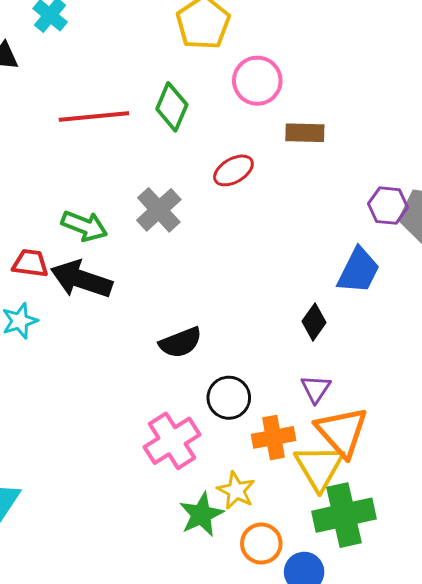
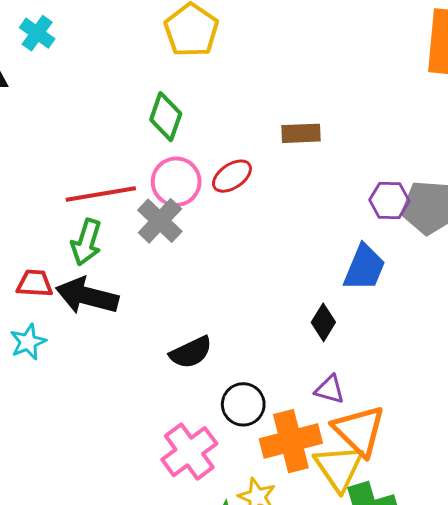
pink circle: (257, 81) -> (176, 182), moved
red line: (94, 117) -> (101, 194), moved
green arrow: (84, 226) -> (86, 242), turned 90
purple triangle: (316, 389) -> (330, 389), turned -44
orange cross: (274, 437) -> (291, 441), size x1.4

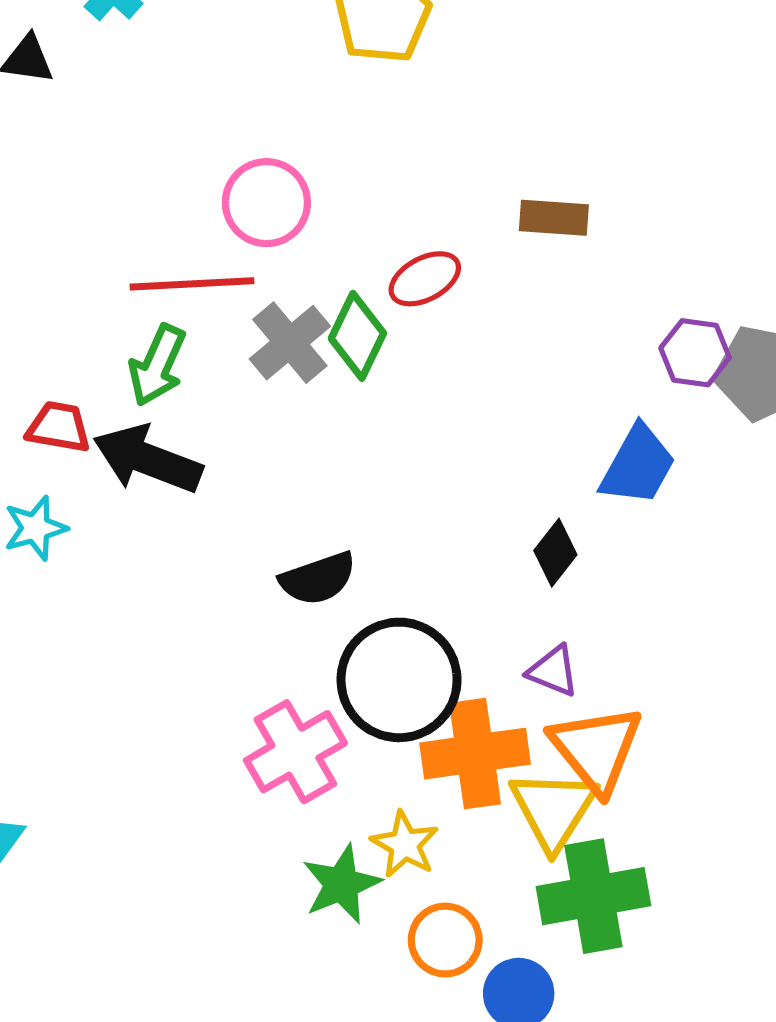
green diamond: (166, 117) -> (357, 336), moved
pink circle: (176, 182) -> (266, 203), moved
black circle: (243, 404) -> (399, 680), size x1.6

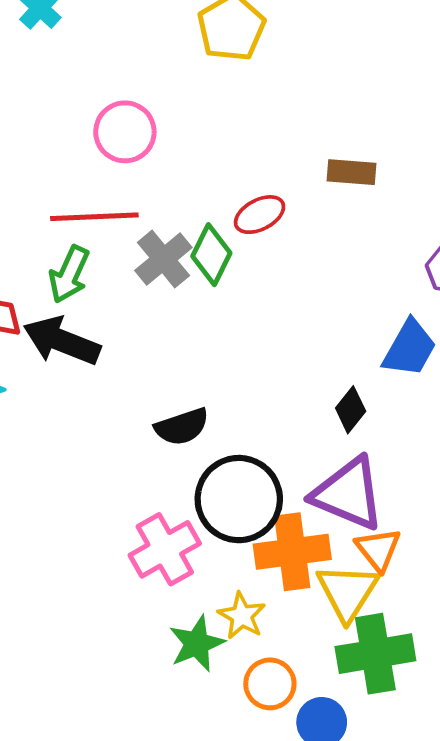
pink circle: (266, 203) -> (125, 132), moved
purple triangle: (553, 671) -> (348, 494), size x2.0
orange triangle: (596, 749) -> (378, 549), size x0.7

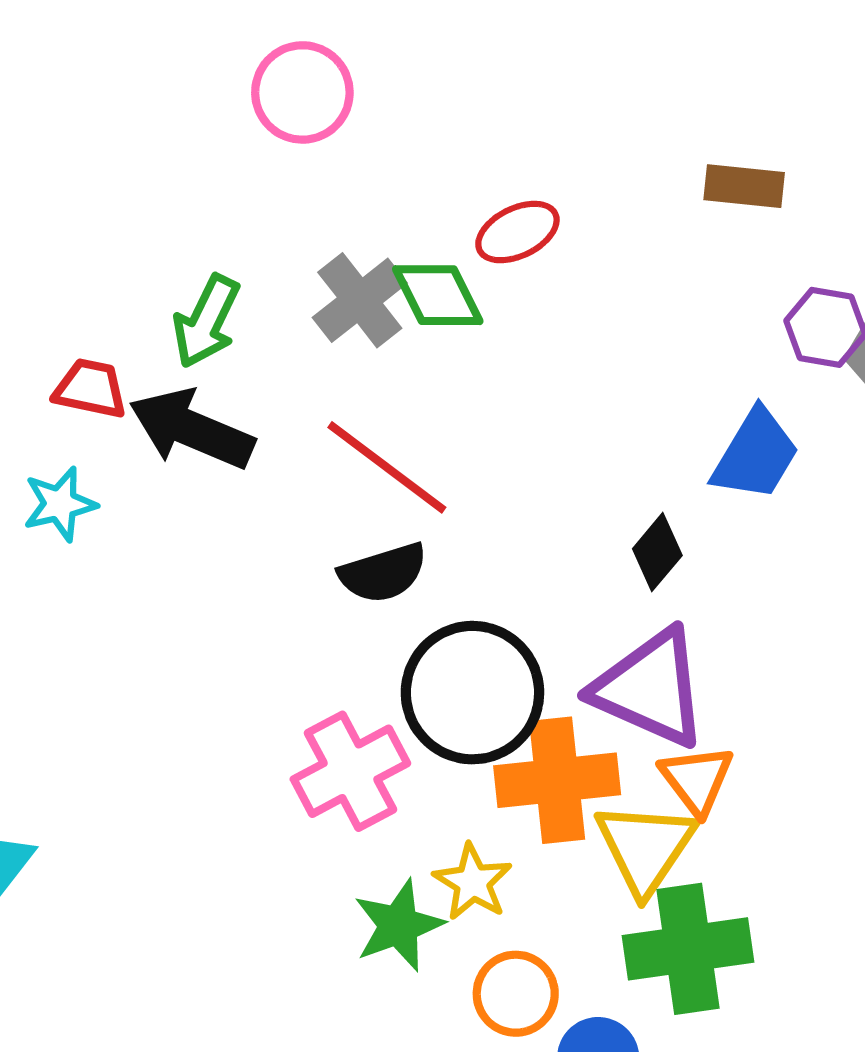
brown rectangle: (352, 172) -> (744, 186), moved
red line: (94, 217) -> (387, 467), moved, turned 38
green diamond: (211, 255) -> (438, 295), turned -54

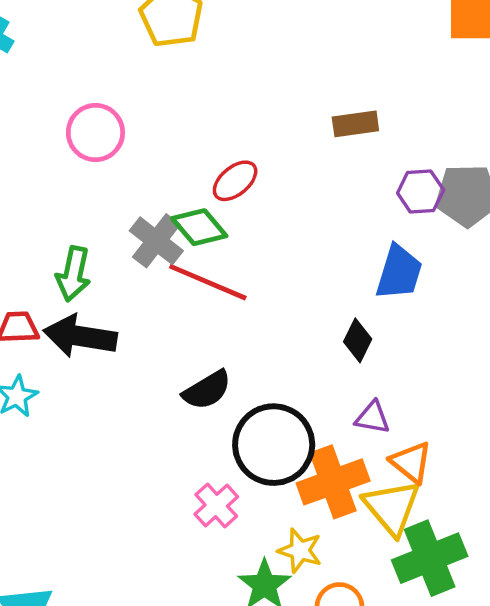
red line: (387, 467) -> (208, 282), moved
purple triangle: (650, 688) -> (372, 418), size x0.5
pink cross: (350, 771) -> (216, 505), size x0.7

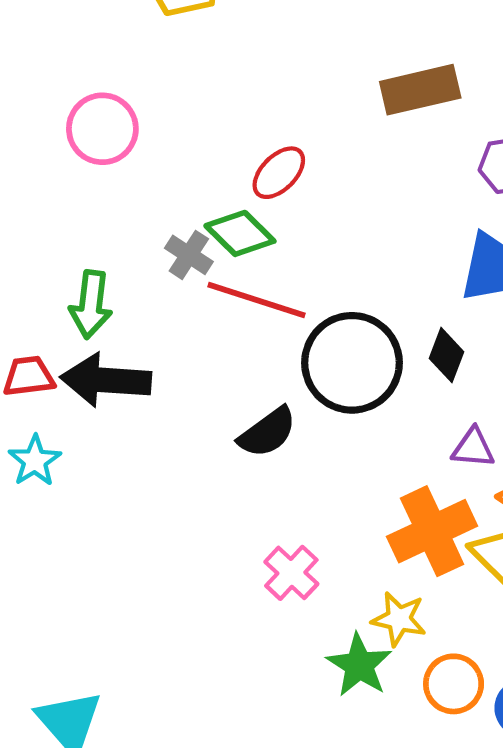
brown rectangle: (355, 124) -> (420, 90), size x1.4
gray cross: (156, 241) -> (189, 255), size x0.7
black circle: (274, 445) -> (352, 363), moved

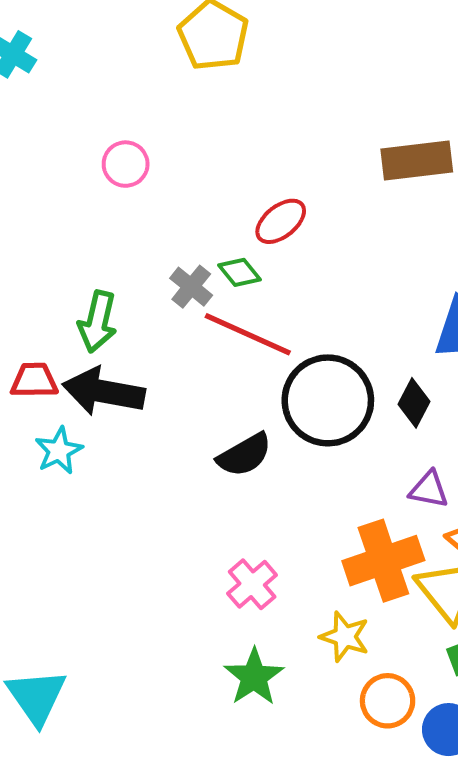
pink circle: (102, 129) -> (126, 164), size x0.7
green diamond: (240, 233) -> (239, 272), size x0.7
cyan star: (35, 461) -> (59, 451), moved
green star: (359, 665) -> (254, 677), moved

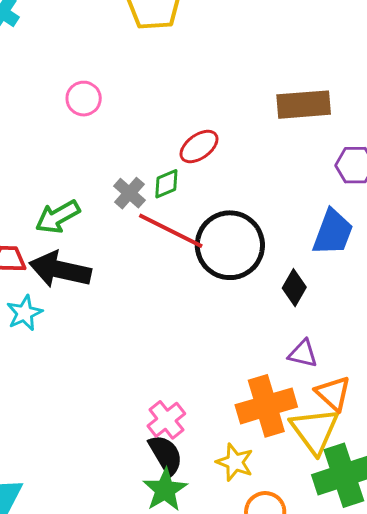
green diamond: (239, 272) -> (166, 184), turned -76
green arrow: (98, 322) -> (58, 217), turned 45
black circle: (328, 400) -> (230, 245), moved
black semicircle: (244, 455) -> (166, 455), moved, turned -93

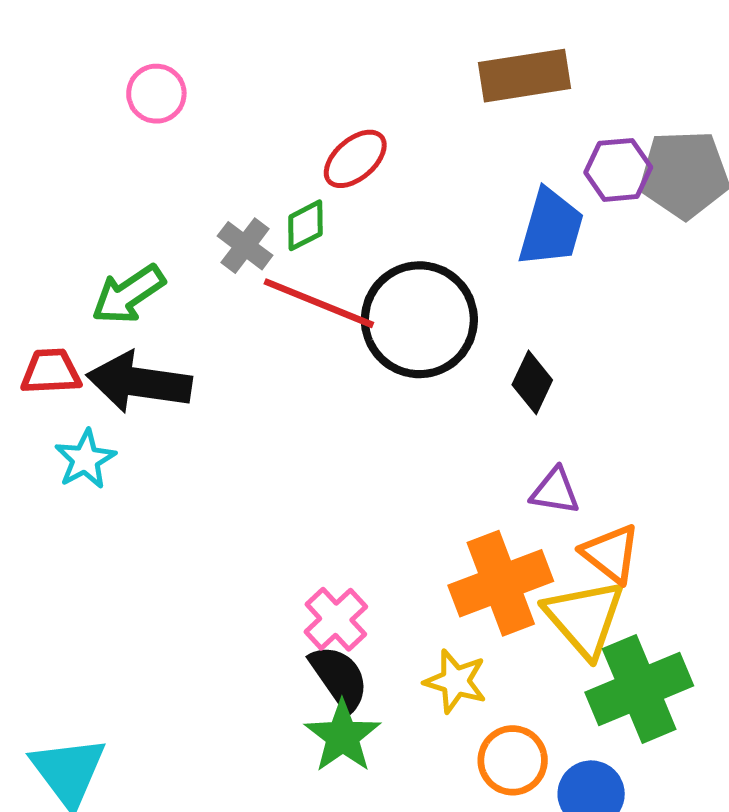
blue trapezoid: (333, 232) -> (551, 228), moved

